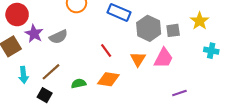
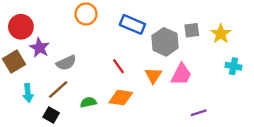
gray square: (173, 30) -> (192, 30), moved
gray semicircle: (58, 37) -> (66, 63), moved

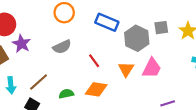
gray semicircle: (66, 63) -> (62, 47), moved

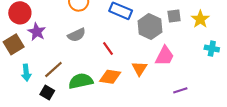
orange triangle: (126, 69) -> (139, 68), moved
green semicircle: (66, 94) -> (81, 81), size x1.6

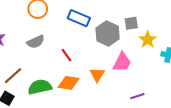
yellow star: (200, 19) -> (148, 40), moved

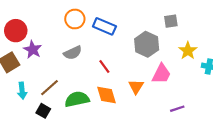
blue rectangle: (79, 18) -> (104, 26), moved
gray square: (131, 23) -> (171, 21), moved
orange diamond: (69, 83) -> (107, 95), turned 65

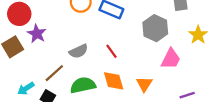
gray semicircle: (73, 53) -> (78, 51), moved
orange triangle: (136, 87) -> (144, 84), moved
cyan arrow: (22, 91) -> (26, 89), moved, turned 63

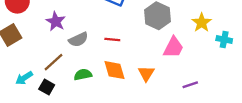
purple star: (37, 34) -> (56, 21), moved
red line: (111, 51) -> (112, 40), turned -48
green semicircle: (83, 85) -> (83, 75), size x0.7

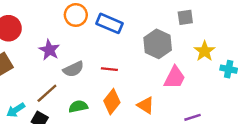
orange diamond: (115, 70) -> (112, 102), turned 55
orange triangle: (146, 73) -> (146, 105), turned -30

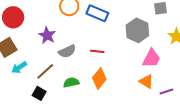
orange triangle: (146, 105) -> (146, 81), moved
cyan arrow: (16, 110) -> (19, 67), moved

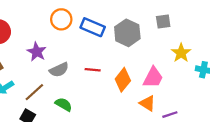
gray hexagon: (137, 30) -> (127, 33), moved
orange diamond: (99, 78) -> (123, 80), moved
green semicircle: (71, 82) -> (64, 104), turned 42

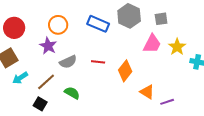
orange circle: (61, 19) -> (58, 25), moved
gray hexagon: (127, 33) -> (129, 16), moved
pink trapezoid: (153, 78) -> (152, 44), moved

